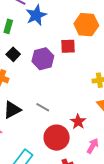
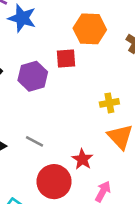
blue star: (36, 15) -> (22, 18), turned -30

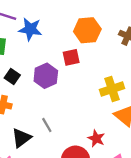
yellow cross: (109, 103) -> (112, 89), size x1.5
gray line: (34, 141) -> (47, 125), moved, turned 40

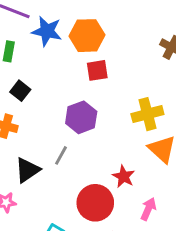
orange hexagon: (87, 30) -> (87, 36), moved
purple hexagon: (46, 76) -> (81, 117), moved
gray line: (47, 125) -> (61, 155), turned 56

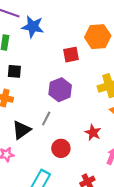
orange hexagon: (87, 36) -> (98, 37), moved
black square: (20, 91) -> (14, 71), turned -32
red circle: (95, 203) -> (61, 148), moved, size x0.7

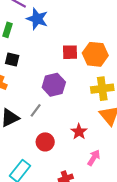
orange hexagon: (98, 37) -> (95, 54), moved

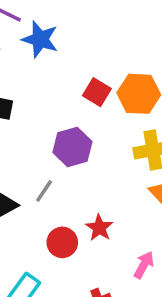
red square: (70, 52) -> (97, 92), turned 35
red star: (79, 132) -> (99, 228), moved

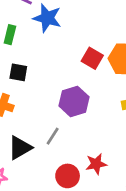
red star: (99, 228) -> (96, 164), turned 30

